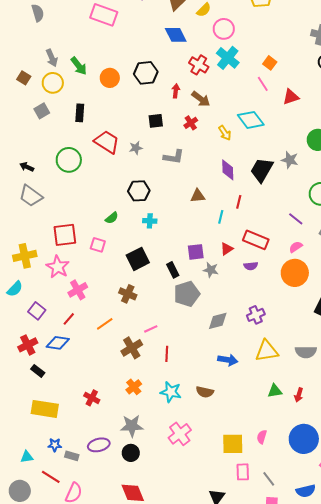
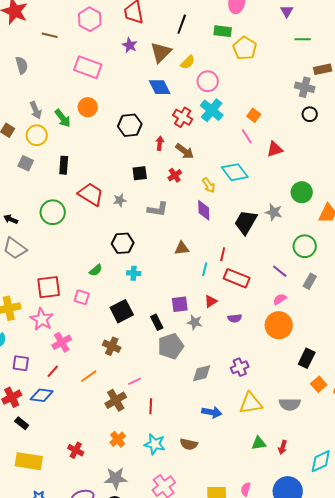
orange circle: (110, 78) -> (88, 107), moved
gray square: (42, 111) -> (26, 163), turned -35
purple diamond: (228, 170) -> (204, 210), moved
red rectangle: (256, 240) -> (237, 278), moved
purple square: (37, 311) -> (21, 363), turned -30

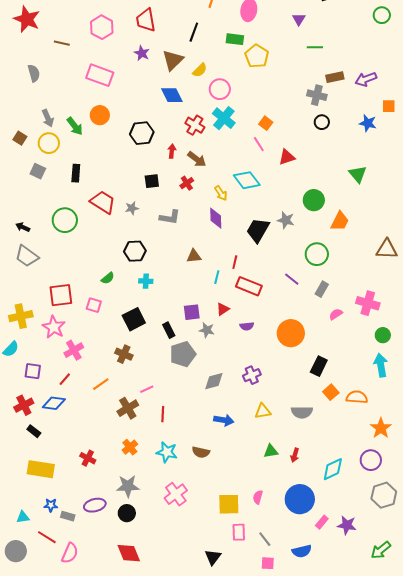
pink semicircle: (280, 299) -> (336, 314), moved
yellow triangle: (251, 403) -> (263, 411), size x0.7

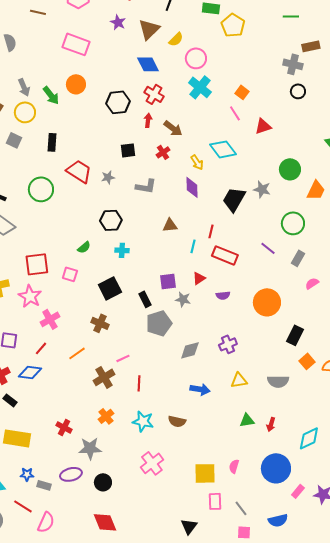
red cross: (195, 125) -> (154, 94), moved
gray star: (128, 486) -> (90, 448), moved

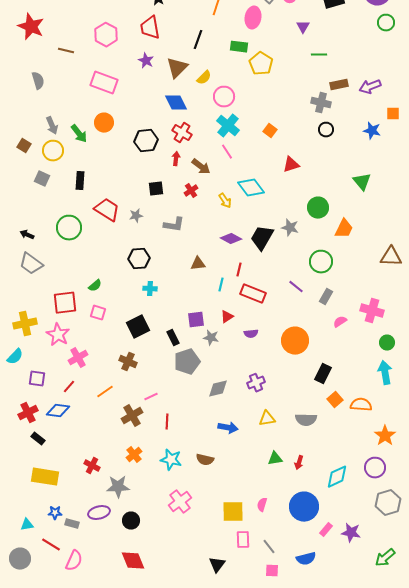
pink line: (235, 113) -> (227, 152), moved
purple diamond: (192, 187) -> (231, 239), moved, turned -60
green semicircle: (84, 247) -> (95, 286), moved

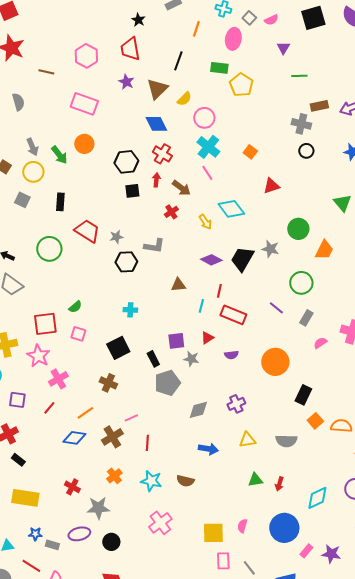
black square: (156, 189) -> (132, 191), moved
black hexagon: (139, 259) -> (126, 262), moved
blue diamond: (58, 411) -> (74, 438), moved

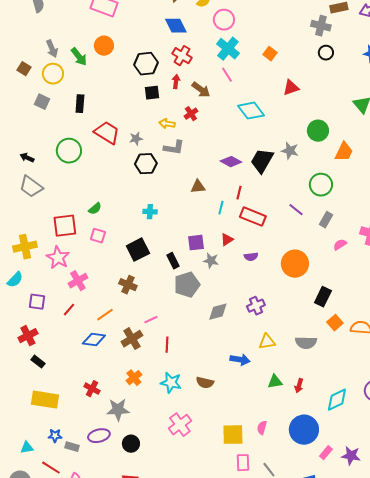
yellow arrow: (205, 222) -> (167, 124), moved, turned 133
blue arrow: (208, 449) -> (240, 360), moved

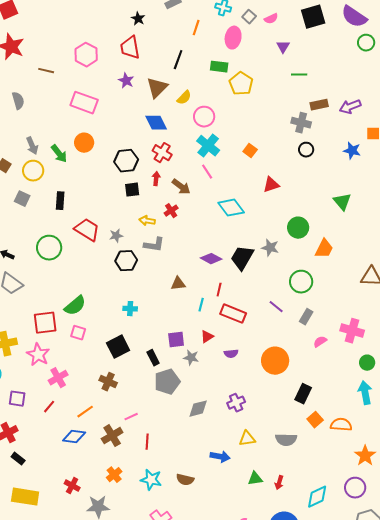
green semicircle: (95, 209) -> (75, 306), size x1.6

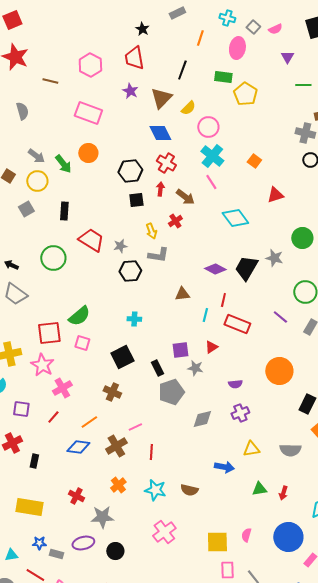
gray arrow: (32, 146) -> (36, 156), turned -30
gray square: (22, 199) -> (26, 209), turned 35
yellow arrow: (147, 221) -> (151, 231), turned -119
purple semicircle: (231, 354) -> (235, 384), moved
black rectangle: (18, 459) -> (34, 461), moved, turned 64

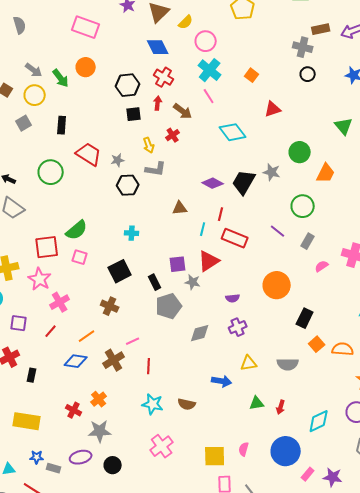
red triangle: (211, 347) -> (209, 261), size x1.6
orange cross: (118, 485) -> (99, 399), moved

